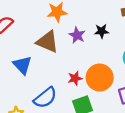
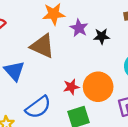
purple star: (77, 35) -> (79, 28), moved

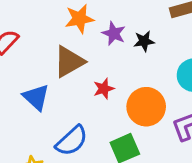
brown triangle: (42, 46) -> (69, 62), turned -48
red star: (71, 87) -> (104, 89), moved

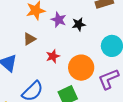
brown triangle: (69, 62) -> (29, 39), size x0.6

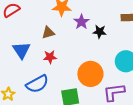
red star: (53, 56) -> (50, 57), moved

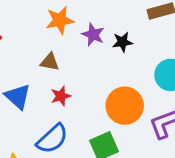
brown triangle: (48, 33) -> (50, 62), turned 40

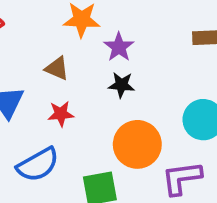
black star: (122, 42) -> (121, 85), moved

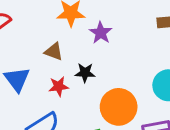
black star: (121, 85) -> (85, 73), moved

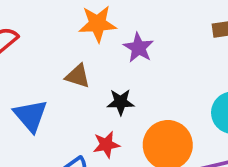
red star: (59, 86) -> (106, 145), moved

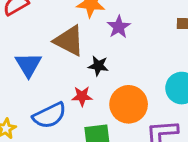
brown triangle: (78, 76) -> (69, 41), size x1.6

